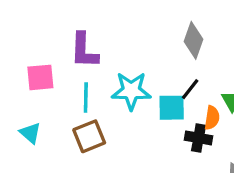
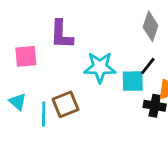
cyan line: (86, 98) -> (44, 114), moved

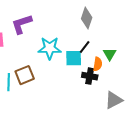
purple L-shape: (61, 34) -> (22, 24), turned 70

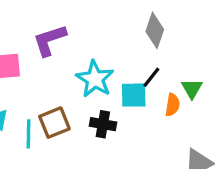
cyan star: (50, 48) -> (95, 79), turned 30
black cross: (90, 76) -> (103, 124), moved

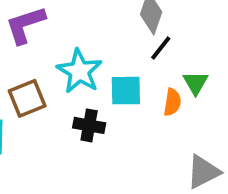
black line: (151, 77) -> (161, 48), moved
brown square: (54, 123) -> (27, 98), moved

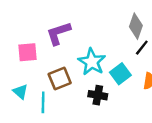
cyan square: (126, 91) -> (120, 74), turned -36

